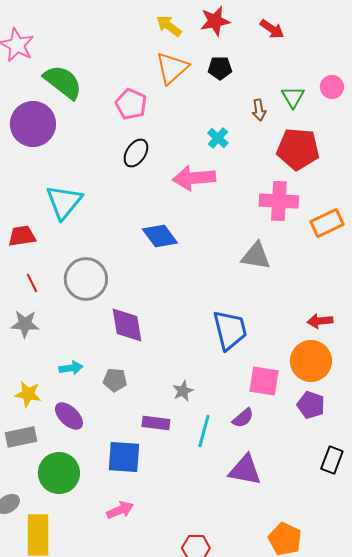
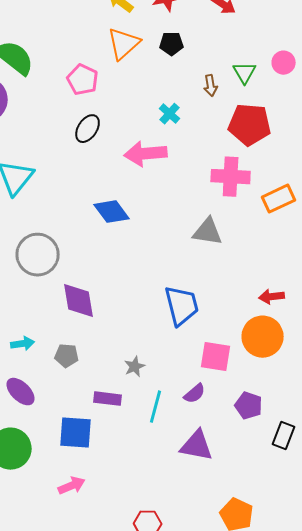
purple pentagon: (311, 405) -> (249, 406), moved

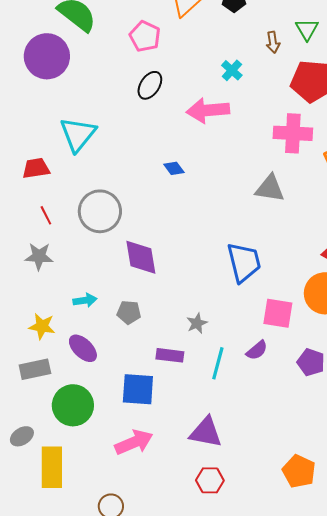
blue diamond: (112, 212) -> (174, 168), size x0.6
purple triangle: (197, 446) -> (206, 432), moved
pink arrow: (72, 486) -> (134, 442), size x1.4

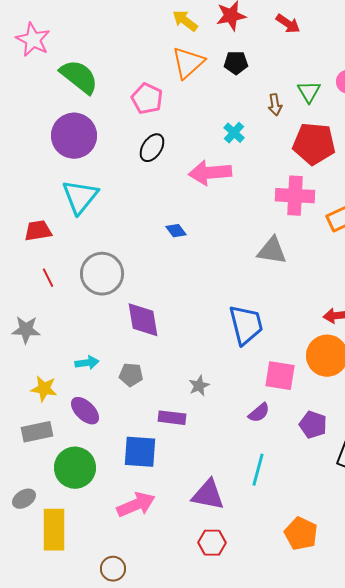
purple circle: (47, 56) -> (74, 136), moved
gray star: (39, 256) -> (26, 330), moved
cyan line: (218, 363) -> (258, 470), moved

